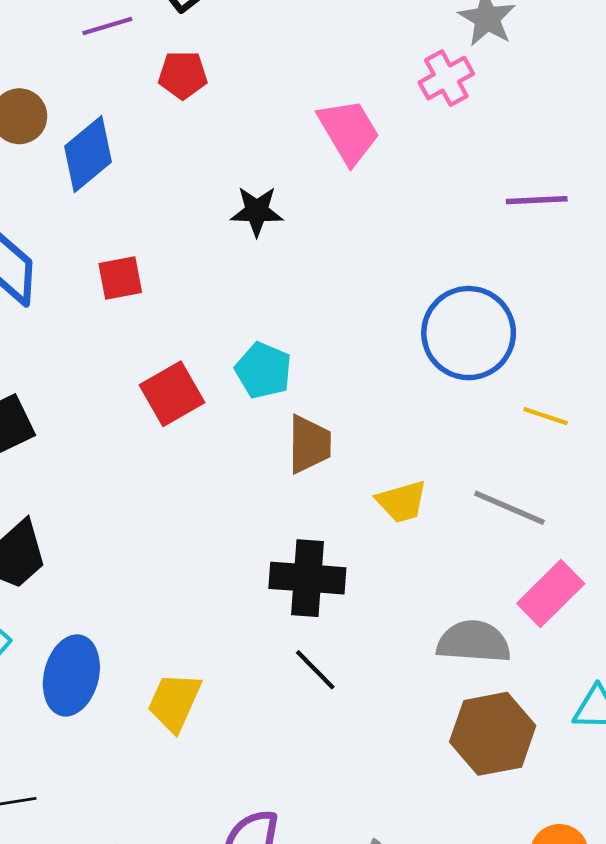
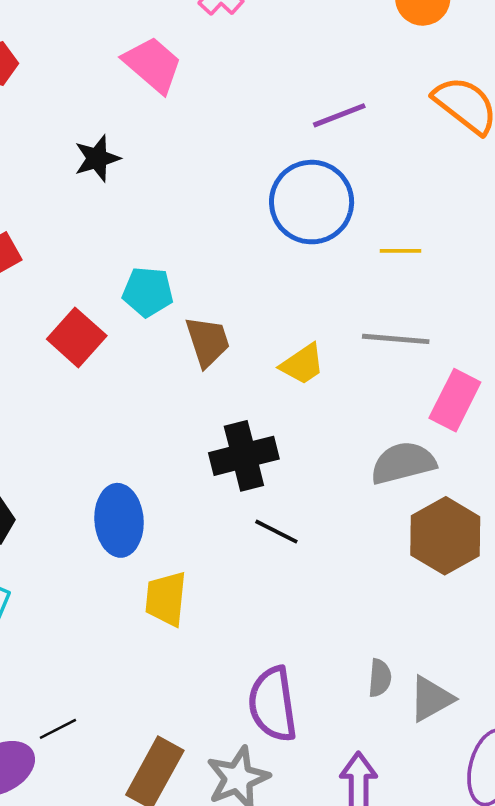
purple line: (537, 200) -> (339, 115), moved
blue ellipse: (71, 675) -> (119, 520), moved

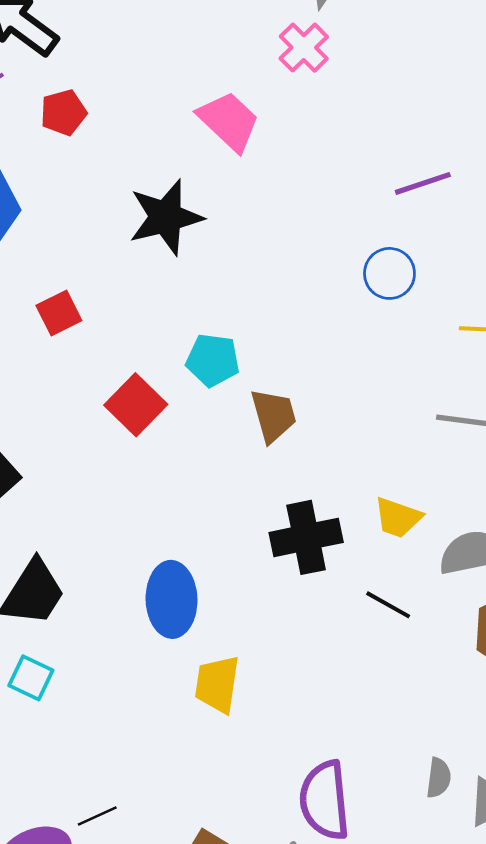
black star: (97, 158) -> (166, 217), size x1.5
blue circle: (312, 202) -> (389, 273), size x0.6
yellow trapezoid: (302, 364) -> (398, 518), moved, turned 51
black line: (276, 532) -> (388, 605), moved

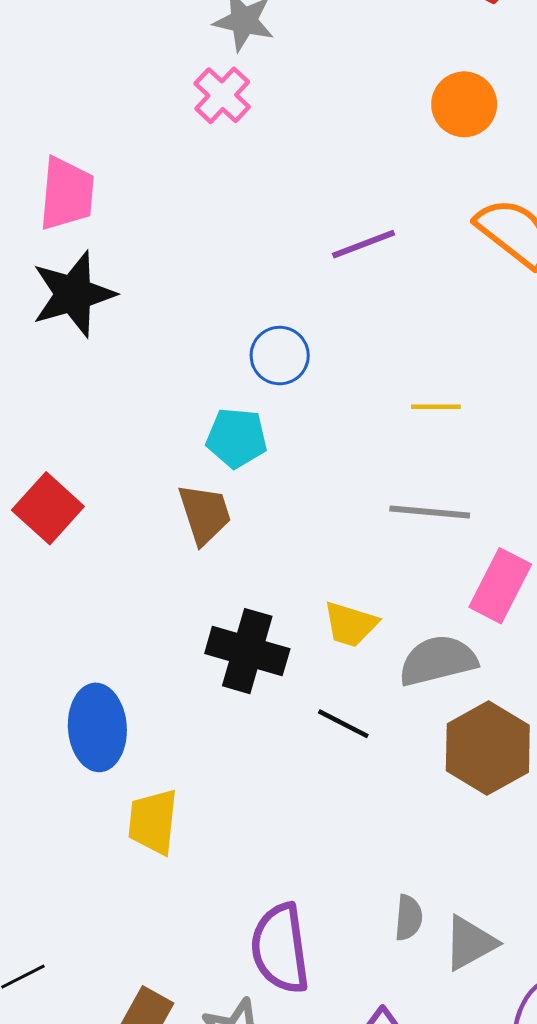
pink trapezoid: (229, 121) -> (67, 194), moved, turned 54
blue circle: (389, 273) -> (280, 356), moved
cyan pentagon: (213, 360) -> (237, 438), moved
black cross: (306, 537) -> (247, 651), turned 30

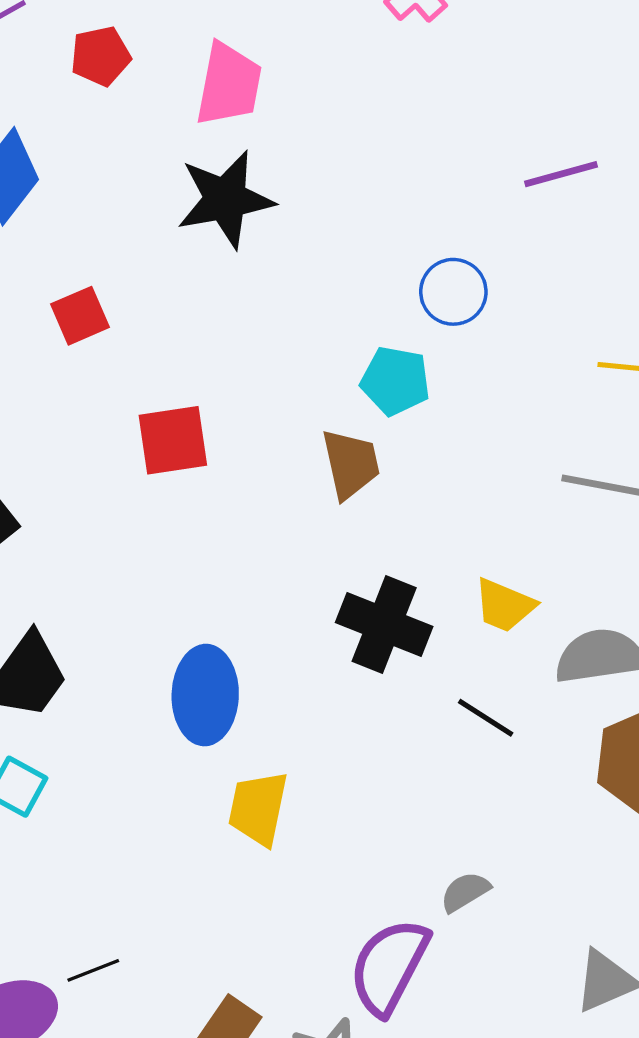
red square: (48, 508) -> (173, 440), turned 34
gray semicircle: (409, 918) -> (465, 892), moved, turned -132
purple semicircle: (280, 948) -> (389, 966), turned 30

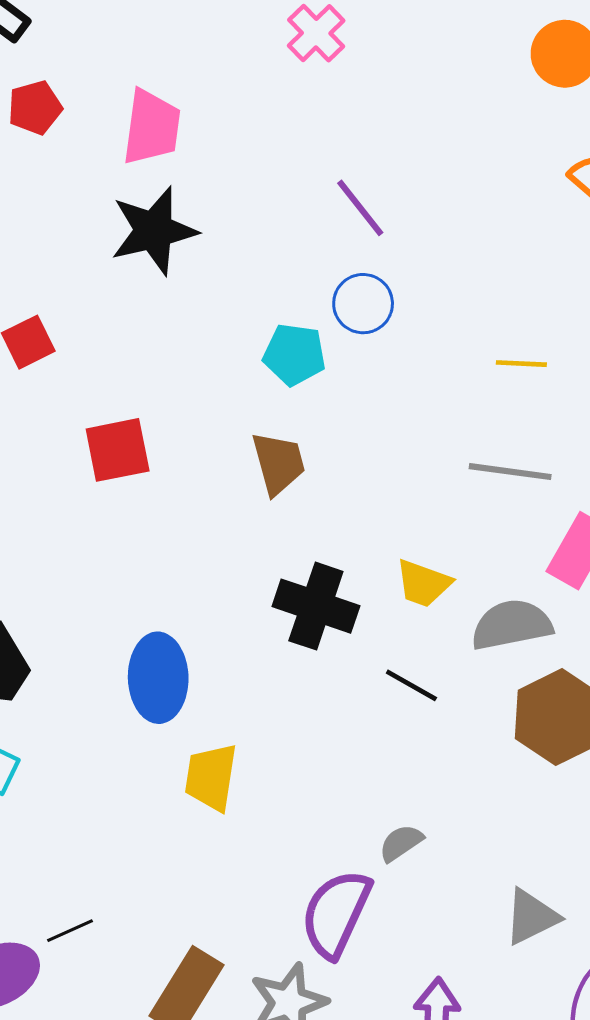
purple line: (561, 174) -> (360, 208), moved, turned 70
cyan pentagon: (395, 381) -> (294, 355), moved

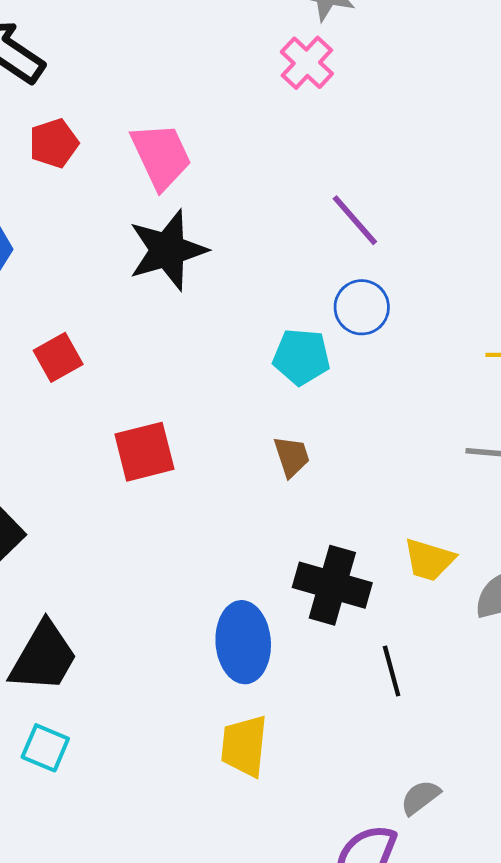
pink trapezoid: (152, 127) -> (161, 156), turned -30
brown trapezoid: (278, 463) -> (292, 457), size x0.7
blue ellipse: (158, 678) -> (243, 642), moved
black line: (411, 685) -> (392, 671), moved, turned 48

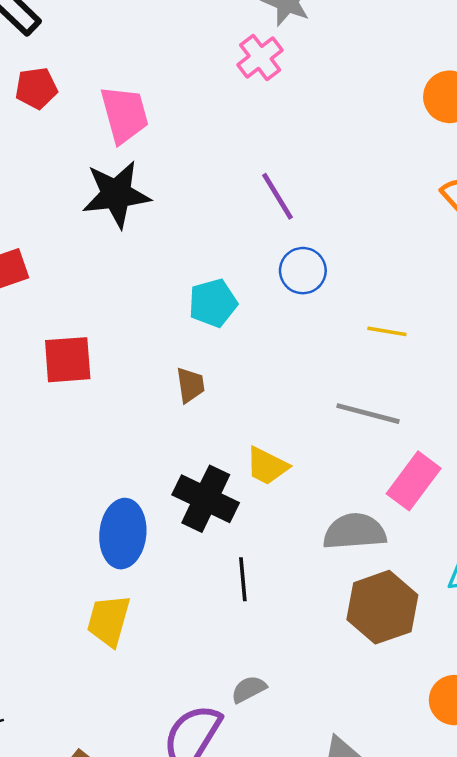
blue circle: (362, 307) -> (303, 271), moved
cyan pentagon: (301, 357) -> (213, 303), turned -30
yellow trapezoid: (429, 560) -> (267, 466), moved

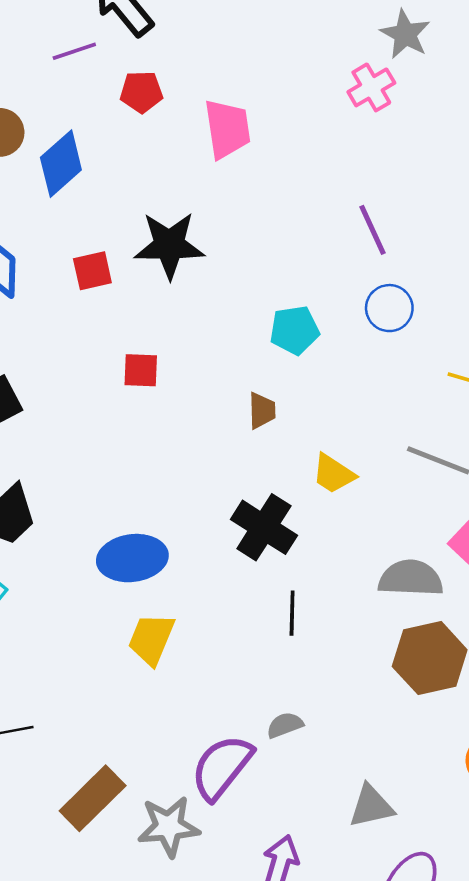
black star: (116, 194) -> (169, 245), moved
red square: (68, 360) -> (141, 370), size x0.7
yellow trapezoid: (267, 466) -> (333, 474), moved
blue ellipse: (123, 534) -> (132, 558), moved, turned 70

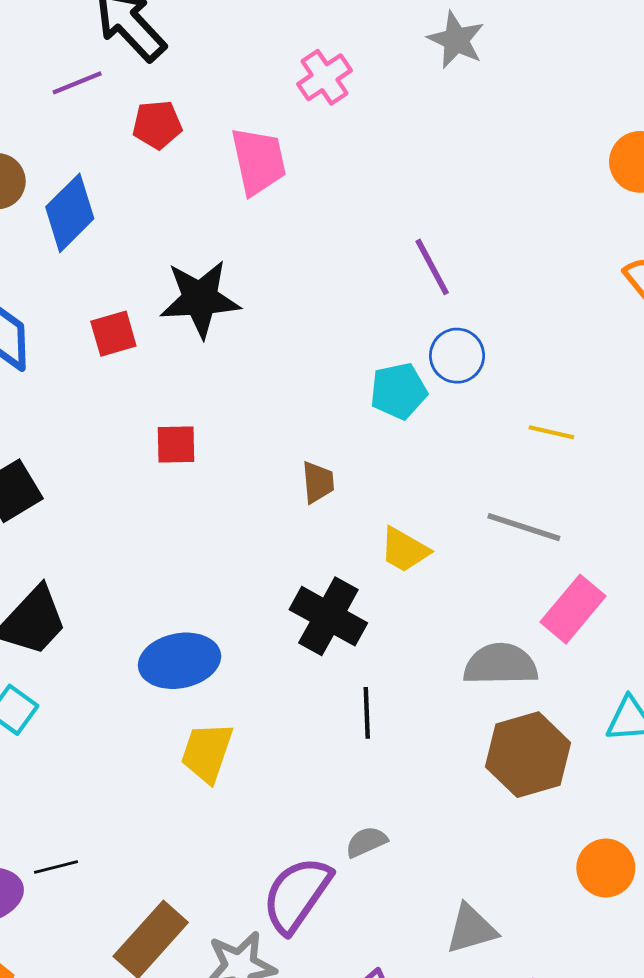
pink cross: (371, 87) -> (324, 77), moved
cyan pentagon: (294, 330) -> (398, 391), moved

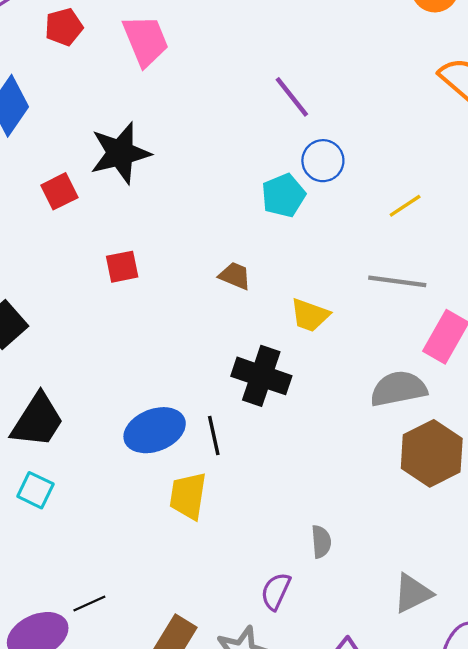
yellow line: (551, 432) -> (405, 206), turned -36
brown trapezoid: (318, 482) -> (235, 276), turned -52
black line: (367, 713) -> (214, 435), moved
gray semicircle: (366, 842) -> (321, 542), turned 120
purple semicircle: (297, 895) -> (276, 591), size x0.6

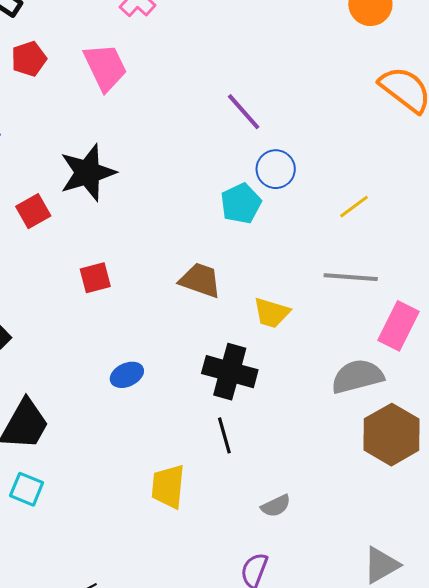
brown trapezoid: (235, 276) -> (200, 280), size x1.4
blue ellipse: (155, 430) -> (127, 375), moved, size x0.6
black line: (214, 435) -> (224, 435), moved
gray semicircle: (321, 542) -> (276, 506), moved, turned 72

